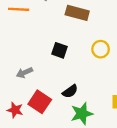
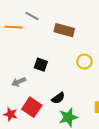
black square: (60, 50) -> (41, 65), moved

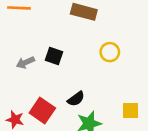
gray arrow: (19, 82) -> (25, 62), moved

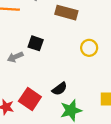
black square: (54, 56) -> (36, 43), moved

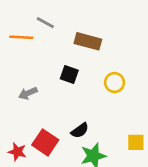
black square: (36, 43) -> (69, 75), moved

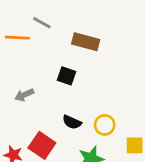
yellow circle: (114, 83) -> (105, 125), moved
black semicircle: (80, 130) -> (72, 122), moved, turned 60

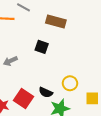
black semicircle: (72, 122) -> (46, 92), moved

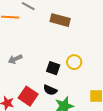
black square: (42, 47) -> (53, 68), moved
yellow circle: (70, 83) -> (74, 62), moved

